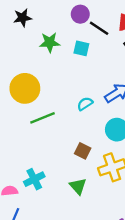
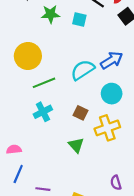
cyan semicircle: (85, 104) -> (83, 70), size x1.6
cyan cross: (34, 179) -> (43, 112), moved

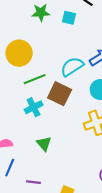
brown square: (80, 113) -> (60, 94), moved, size x1.6
green triangle: (76, 145) -> (44, 144), moved

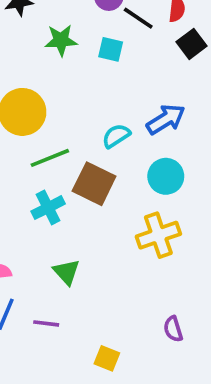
cyan semicircle: (72, 67) -> (116, 136), size x0.7
purple line: (34, 182) -> (46, 323), moved

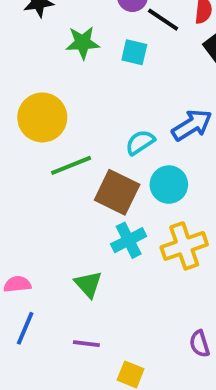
cyan circle: (166, 176) -> (169, 185), moved
cyan cross: (48, 208) -> (129, 240), moved
purple line: (46, 323) -> (86, 344), moved

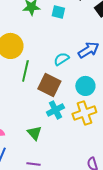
green line: (71, 165) -> (25, 71), turned -55
cyan circle: (169, 185) -> (85, 86), moved

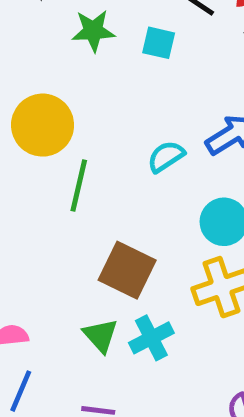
brown square: (49, 85) -> (127, 270), moved
cyan cross: (55, 110) -> (151, 338), moved

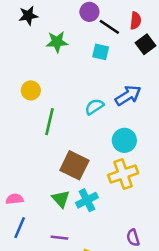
cyan square: (159, 43) -> (101, 52), moved
yellow circle: (43, 125) -> (31, 90), size x0.6

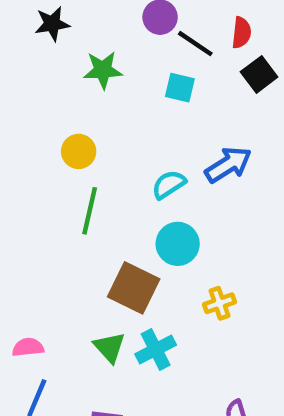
yellow circle: (31, 90) -> (79, 151), moved
cyan circle: (124, 140) -> (178, 244), moved
yellow cross: (123, 174) -> (219, 303), size x0.6

